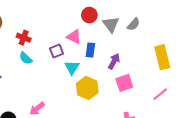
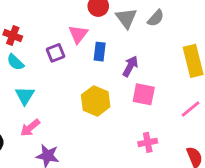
pink triangle: (74, 37) -> (78, 34), turned 42
cyan triangle: (72, 67) -> (25, 96), moved
pink square: (124, 83) -> (144, 94), turned 30

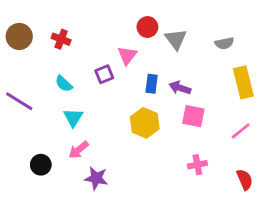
gray semicircle: (156, 18) -> (224, 43), moved, turned 36
red cross: (13, 35) -> (61, 39), moved
blue rectangle: (100, 52) -> (152, 84), moved
purple arrow: (130, 66) -> (180, 88), turned -100

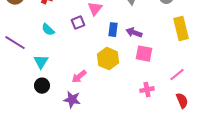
cyan triangle: (73, 117) -> (41, 62), moved
pink line: (241, 131) -> (177, 75), moved
pink arrow: (79, 150) -> (79, 77), moved
black circle: (41, 165) -> (42, 86), moved

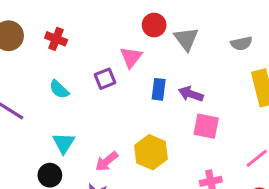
yellow hexagon: (108, 59) -> (151, 152), moved
cyan triangle: (41, 62) -> (64, 143), moved

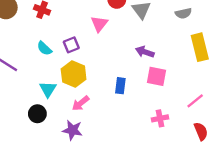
purple square: (105, 79) -> (71, 45), moved
blue rectangle: (159, 89) -> (120, 86), moved
yellow hexagon: (151, 152) -> (74, 74), moved

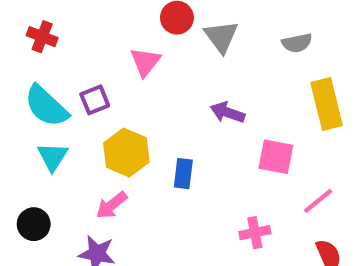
cyan semicircle: (44, 48) -> (46, 106), size x1.6
yellow hexagon: (74, 74) -> (126, 153), moved
pink square: (156, 76) -> (276, 157), moved
cyan triangle: (48, 89) -> (53, 157), moved

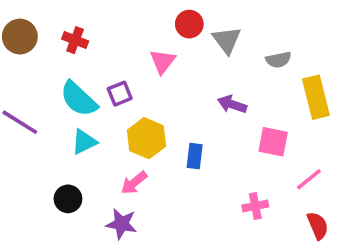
gray semicircle: (297, 43) -> (278, 60), moved
cyan triangle: (53, 157) -> (84, 142), turned 32

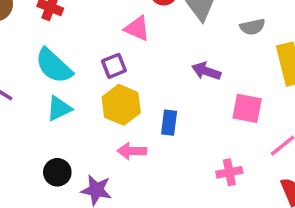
pink triangle: (163, 61) -> (137, 29), turned -44
purple square: (120, 94) -> (114, 66), moved
pink arrow: (134, 183) -> (132, 151), moved, turned 40
black circle: (68, 199) -> (57, 172), moved

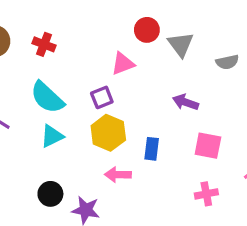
pink triangle: (137, 29) -> (123, 64), turned -45
pink square: (247, 108) -> (208, 146), moved

